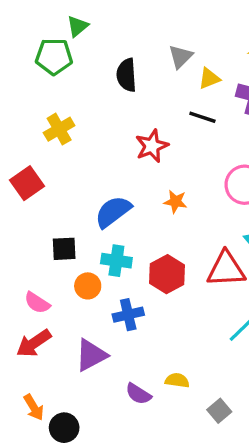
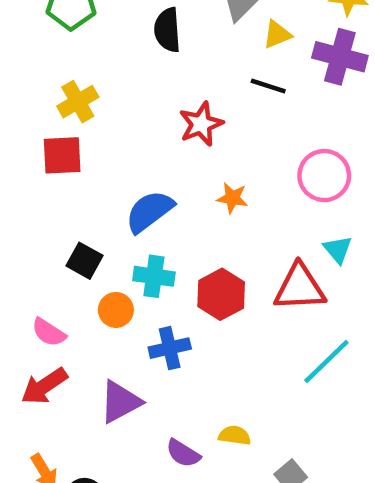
red square: (27, 183) -> (62, 155), moved, turned 32
black square: (64, 249) -> (85, 261), turned 32

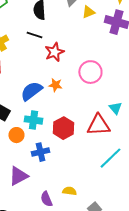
black line: (268, 86) -> (34, 35), moved
pink circle: (324, 176) -> (90, 72), moved
orange star: (232, 198) -> (55, 85), moved
purple semicircle: (183, 453) -> (46, 199), turned 35

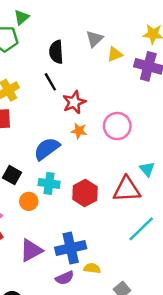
black line: (34, 35) -> (50, 82), turned 42
orange star: (55, 85) -> (79, 131), moved
blue cross: (40, 152) -> (71, 248), moved, size x1.4
purple semicircle: (46, 199) -> (65, 278), turned -91

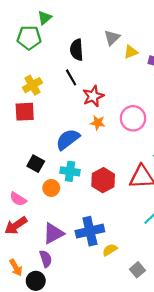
yellow semicircle: (92, 268) -> (110, 250), turned -40
purple semicircle: (65, 278) -> (46, 259), moved, turned -84

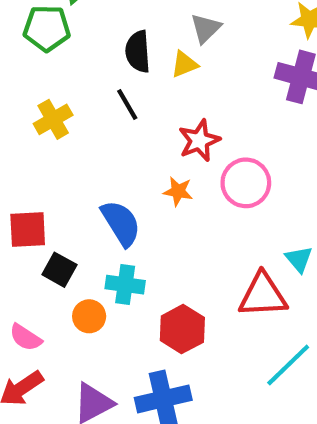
yellow triangle: (131, 52) -> (184, 64), moved
red star: (93, 96) -> (199, 141), moved
red square: (25, 112) -> (28, 229), moved
blue semicircle: (68, 139) -> (121, 223), turned 95
red hexagon: (103, 180) -> (182, 329), moved

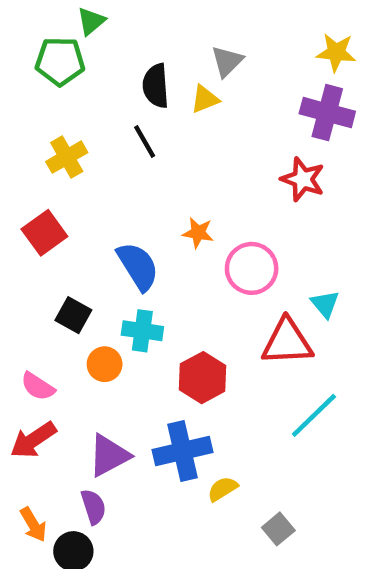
red star: (199, 141) -> (303, 179), moved, turned -30
pink circle: (246, 183) -> (252, 268), moved
red square: (28, 229) -> (44, 233), moved, turned -33

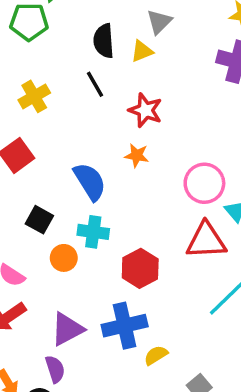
red star: (303, 179) -> (145, 110), moved
pink circle: (252, 268) -> (204, 183), moved

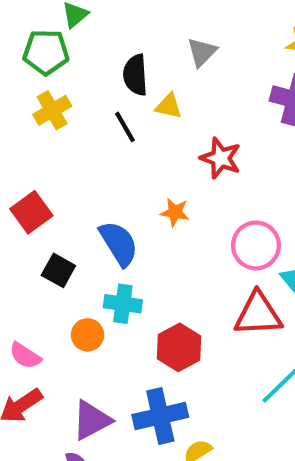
yellow triangle: (142, 51) -> (169, 106), moved, turned 35
yellow cross: (34, 96) -> (52, 110), moved
red star: (145, 110) -> (221, 158), moved
black square: (39, 220) -> (58, 270), moved

